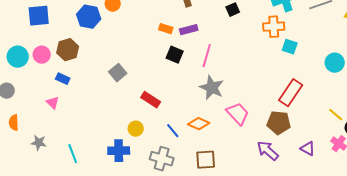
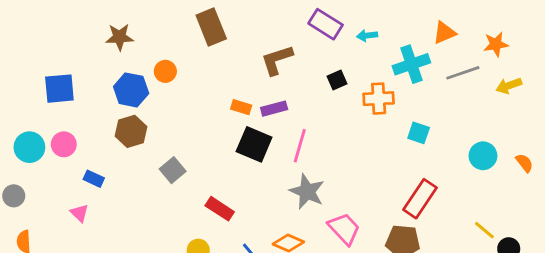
orange cross: (274, 27) -> (379, 99), moved
brown hexagon: (68, 50) -> (131, 131), moved
black square: (175, 55) -> (254, 144), size x1.4

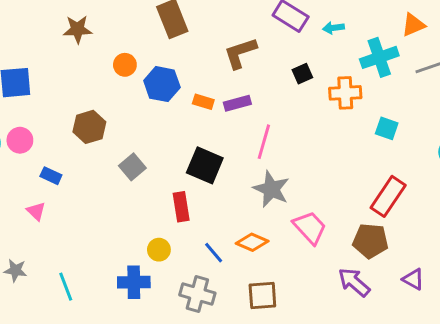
blue hexagon: (131, 90) -> (162, 84), moved
black square: (254, 144) -> (205, 165), moved
red rectangle: (220, 209) -> (181, 207), turned 48

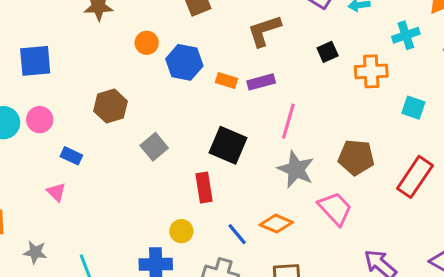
cyan cross: (379, 57) -> (406, 35), size x0.7
brown pentagon: (370, 241) -> (356, 157), moved

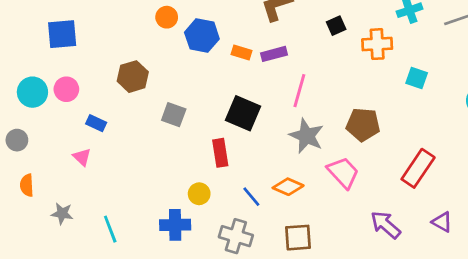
gray square: (154, 147) -> (174, 115), turned -30
red rectangle: (415, 177) -> (418, 168), moved

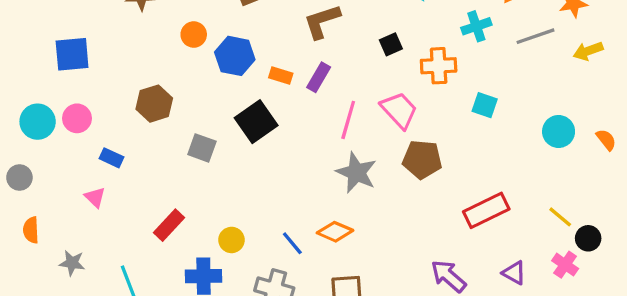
purple rectangle: (274, 54) -> (319, 77), turned -45
black square: (243, 113) -> (256, 122), moved, turned 32
red rectangle: (220, 153) -> (169, 225), moved, turned 52
red rectangle: (418, 168) -> (486, 210), turned 30
pink trapezoid: (343, 173) -> (399, 110), moved

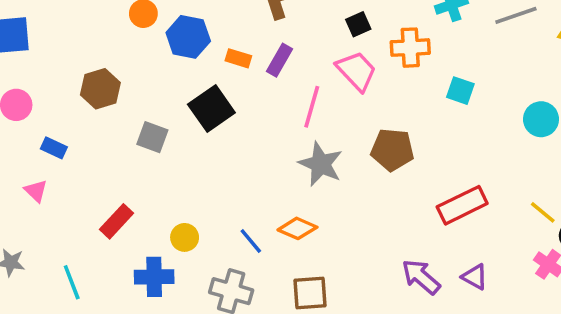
pink trapezoid: (399, 110) -> (357, 71), moved
purple triangle: (514, 273) -> (475, 277), moved

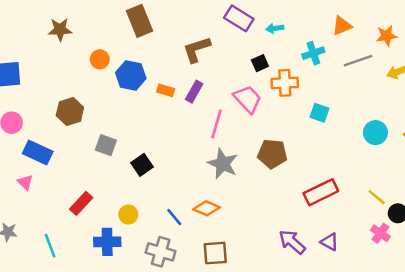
black square: (358, 24) -> (260, 63), moved
black square: (211, 108) -> (142, 165), moved, size x0.7
blue rectangle: (54, 148) -> (38, 152), size x1.6

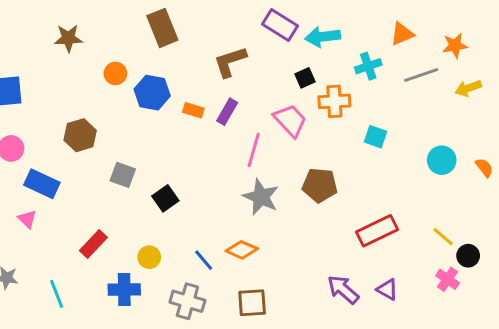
cyan arrow: (275, 28) -> (323, 37), size x1.6

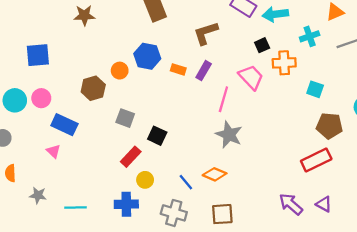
orange circle: (115, 73) -> (120, 71), moved
brown pentagon: (320, 185) -> (329, 126), moved
black square: (165, 198) -> (157, 136), turned -30
red rectangle: (93, 244) -> (131, 157), moved
cyan line: (57, 294) -> (76, 207), turned -70

